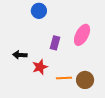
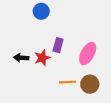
pink ellipse: (82, 35) -> (88, 54), moved
red star: (40, 67) -> (42, 58), moved

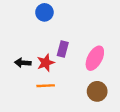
orange line: (68, 82) -> (46, 86), moved

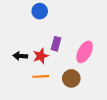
brown circle: (97, 91) -> (71, 78), moved

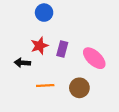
pink ellipse: (85, 52) -> (94, 58), turned -75
red star: (41, 56) -> (39, 46), moved

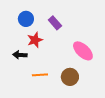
blue circle: (44, 13) -> (26, 19), moved
purple rectangle: (62, 49) -> (55, 23), moved, turned -56

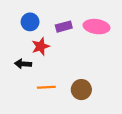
purple rectangle: (55, 23) -> (64, 27), turned -64
pink ellipse: (83, 51) -> (97, 27), moved, turned -35

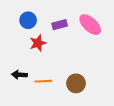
pink ellipse: (97, 27) -> (90, 25), turned 35
black arrow: (23, 64) -> (19, 75), moved

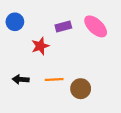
blue circle: (28, 20) -> (15, 22), moved
orange line: (43, 81) -> (54, 79), moved

